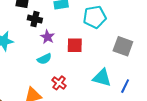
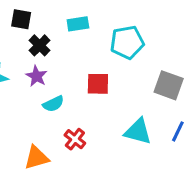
black cross: (35, 19) -> (40, 45), turned 32
purple star: (48, 37) -> (36, 76), moved
blue line: (125, 86) -> (178, 131), moved

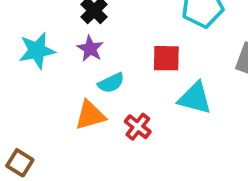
cyan triangle: (138, 131) -> (195, 98), moved
orange triangle: (36, 158) -> (90, 115), moved

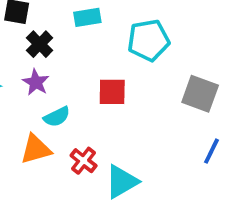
cyan triangle: (195, 98) -> (122, 182), moved, turned -45

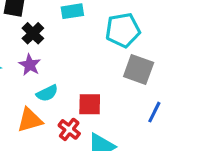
red square: (112, 92) -> (90, 104), moved
gray square: (200, 94) -> (139, 70), moved
blue line: (212, 151) -> (154, 112), moved

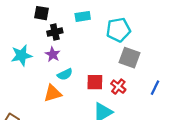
black cross: (33, 33) -> (55, 32), turned 32
blue line: (154, 112) -> (155, 88), moved
red cross: (69, 129) -> (118, 87), moved

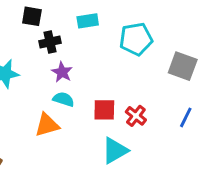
purple star: (53, 54) -> (62, 72), moved
gray square: (129, 58) -> (183, 66), moved
cyan semicircle: (65, 74) -> (64, 99), turned -136

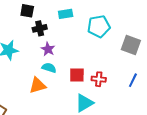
red cross: (136, 116) -> (99, 79), turned -32

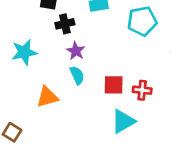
cyan semicircle: (49, 68) -> (77, 75), turned 48
orange triangle: (38, 85) -> (47, 97), moved

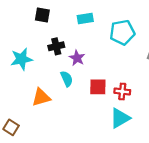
black cross: (65, 24) -> (56, 46), moved
purple star: (76, 51) -> (77, 58), moved
cyan triangle: (123, 121) -> (120, 118), moved

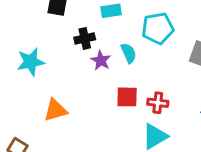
black cross: (56, 46) -> (85, 38), moved
cyan semicircle: (67, 79) -> (129, 53), moved

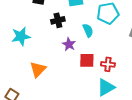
purple star: (101, 60) -> (69, 44), moved
orange triangle: (56, 110) -> (38, 69), turned -30

